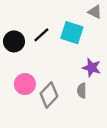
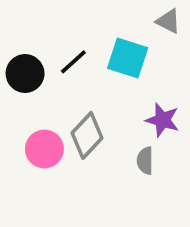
gray diamond: (49, 95) -> (87, 135), moved

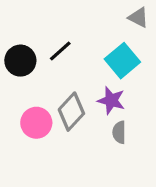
cyan square: (128, 58) -> (122, 61), moved, turned 32
purple star: (162, 120) -> (111, 100), moved

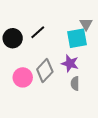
gray triangle: (138, 18) -> (86, 24), moved, turned 32
cyan square: (122, 61) -> (77, 38), turned 30

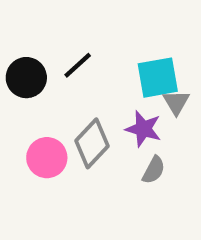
gray triangle: (86, 24) -> (176, 102), moved
gray semicircle: (75, 83) -> (154, 170), turned -152

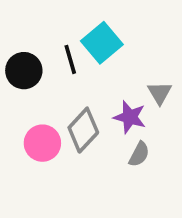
black line: (78, 65) -> (70, 59), turned -64
cyan square: (158, 78) -> (102, 43), moved, turned -30

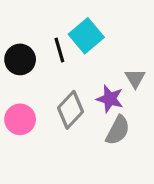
pink circle: (42, 143) -> (20, 119), moved
gray semicircle: (139, 154) -> (118, 130), size x1.4

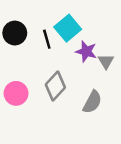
black circle: (20, 59) -> (15, 33), moved
purple star: (110, 99) -> (86, 51), moved

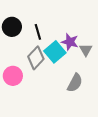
cyan square: (68, 28) -> (55, 52), moved
gray diamond: (55, 86) -> (36, 58), moved

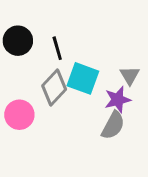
purple star: (70, 42) -> (118, 100), moved, turned -30
cyan square: (55, 52) -> (83, 78), turned -30

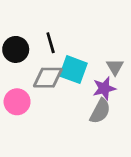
black circle: (18, 41) -> (16, 49), moved
gray diamond: (54, 88) -> (48, 78), turned 48

